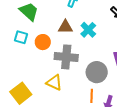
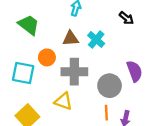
cyan square: (21, 37) -> (23, 73), moved, size x1.5

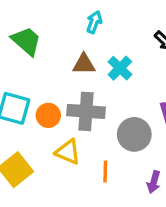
orange circle: (47, 57) -> (48, 115), moved
orange line: (106, 113) -> (105, 172), moved

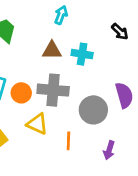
cyan cross: (120, 68) -> (82, 54), turned -36

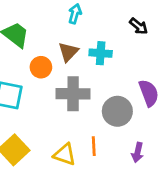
brown triangle: (52, 50) -> (68, 52), turned -42
orange circle: (21, 93) -> (41, 67), moved
yellow triangle: (37, 124) -> (65, 154), moved

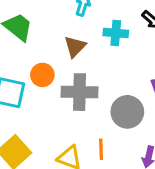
cyan cross: (101, 53) -> (116, 33), moved
orange circle: (41, 67) -> (42, 75), moved

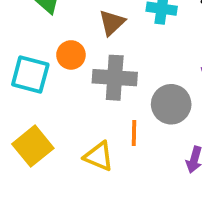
orange line: (101, 149) -> (134, 133), moved

